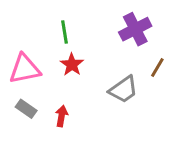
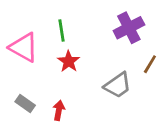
pink triangle: (25, 69) -> (24, 47), moved, turned 40

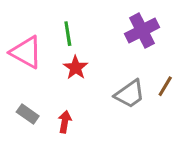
brown line: (150, 64) -> (165, 86), moved

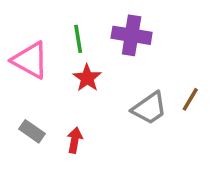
purple cross: (142, 31) -> (132, 35), moved, turned 36

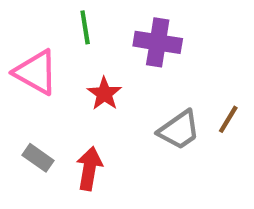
green line: (78, 39) -> (85, 27), moved
red arrow: (75, 140) -> (89, 168), size x1.4

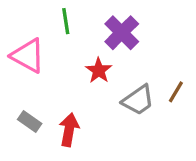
purple cross: (158, 42) -> (122, 33), turned 36
red star: (104, 94) -> (99, 71), moved

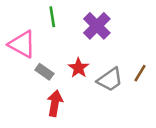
red star: (99, 71) -> (78, 68), moved
gray rectangle: (30, 121) -> (44, 72), moved

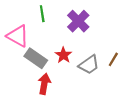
gray rectangle: (44, 72) -> (36, 58), size x1.5

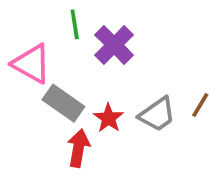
purple cross: (78, 21) -> (114, 45), moved
red star: (63, 55) -> (108, 118), moved

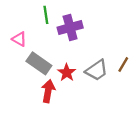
purple cross: (114, 45) -> (70, 28), turned 30
pink triangle: (32, 64) -> (19, 39), size x0.6

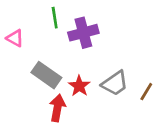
pink triangle: (19, 39) -> (15, 38), moved
brown line: (123, 64) -> (146, 92), moved

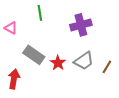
purple cross: (83, 33) -> (81, 25), moved
red arrow: (57, 108) -> (14, 79), moved

